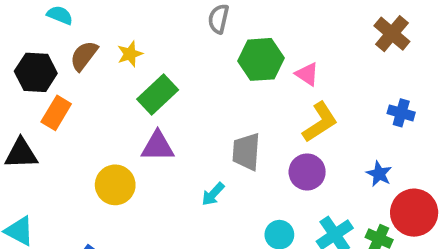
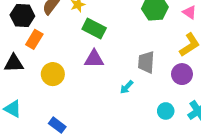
pink triangle: (307, 74) -> (190, 12), moved
green rectangle: (158, 94) -> (94, 29), turned 70
yellow circle: (115, 185) -> (53, 74), moved

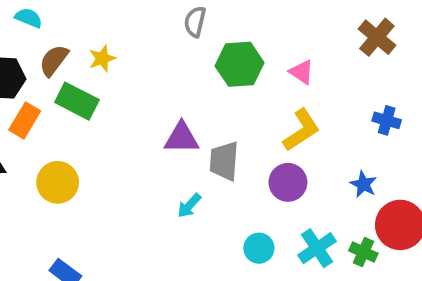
green rectangle: (94, 29) -> (77, 101), moved
purple triangle: (94, 59) -> (182, 138), moved

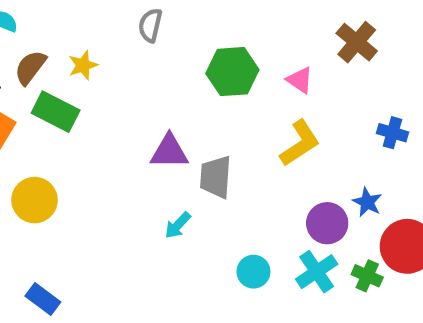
gray semicircle: (195, 22) -> (150, 25), moved
brown cross: (377, 37) -> (357, 42), moved
purple circle: (288, 182) -> (327, 223), moved

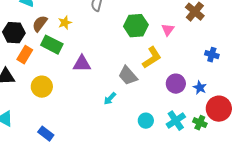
pink triangle: (300, 80) -> (168, 30), turned 32
yellow L-shape: (300, 143) -> (152, 58), moved
purple triangle: (169, 152) -> (82, 64), moved
gray trapezoid: (216, 177) -> (128, 76), turned -45
purple circle: (327, 223) -> (176, 84), moved

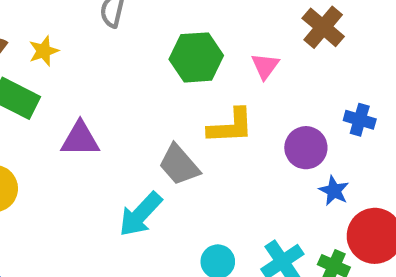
yellow L-shape: (152, 58) -> (231, 126), turned 30
purple circle: (176, 84) -> (306, 148), moved
cyan arrow: (110, 99) -> (140, 214), size x1.6

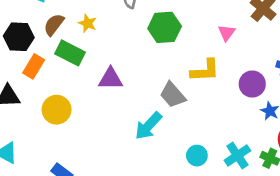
yellow star: (44, 51) -> (88, 23), turned -30
green hexagon: (196, 57) -> (165, 27), moved

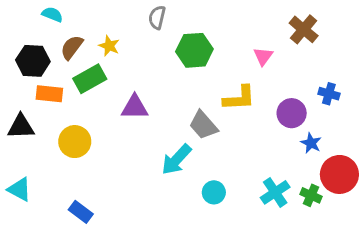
green rectangle: (70, 53) -> (90, 79), turned -56
orange rectangle: (34, 66) -> (49, 94), turned 65
cyan circle: (197, 156) -> (214, 192), moved

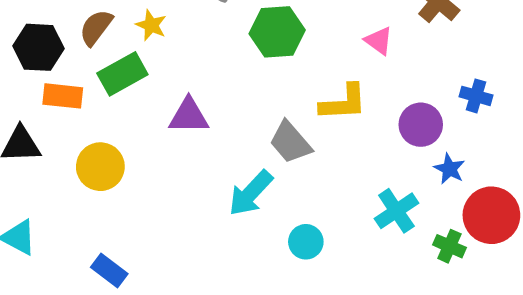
pink triangle: (263, 56) -> (379, 41), turned -30
cyan cross: (275, 192) -> (396, 211), moved

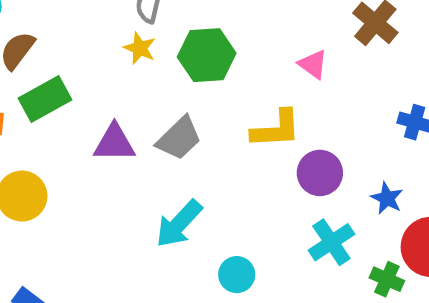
yellow star: (151, 25) -> (140, 48), moved
purple circle: (421, 125) -> (320, 173), moved
gray trapezoid: (290, 142) -> (179, 138), moved, turned -93

